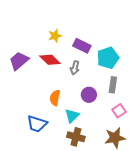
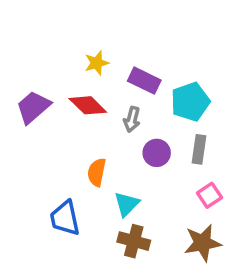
purple circle: (89, 95) -> (157, 153), moved
blue trapezoid: (37, 124) -> (65, 218), turned 60

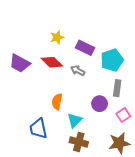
purple trapezoid: (33, 107) -> (20, 63), turned -110
gray arrow: (132, 119) -> (78, 70), turned 104
purple circle: (157, 153) -> (100, 104), moved

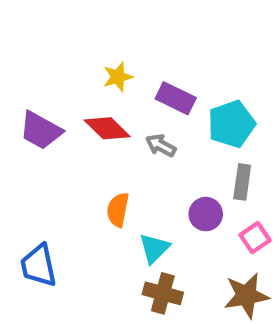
blue trapezoid: (38, 129) -> (39, 266), moved

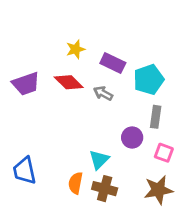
purple trapezoid: (41, 130) -> (26, 84), turned -48
orange semicircle: (118, 210) -> (76, 183), moved
pink square: (255, 238) -> (164, 153), turned -36

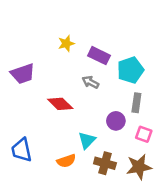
red diamond: (69, 82) -> (60, 104), moved
orange semicircle: (76, 183) -> (66, 161), turned -120
brown cross: (105, 189) -> (105, 163), moved

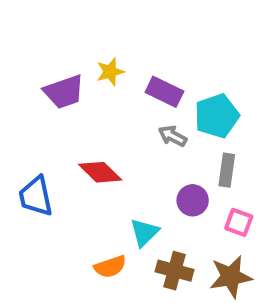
purple trapezoid: (23, 74) -> (64, 92), moved
gray arrow: (90, 82) -> (172, 136), moved
blue trapezoid: (21, 150) -> (36, 196), moved

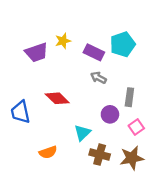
cyan pentagon: (217, 116) -> (123, 44), moved
pink square: (239, 222) -> (136, 127), turned 35
orange semicircle: (110, 267) -> (48, 152), moved

